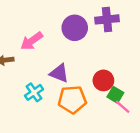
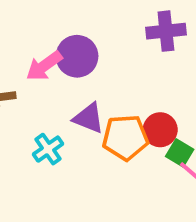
purple circle: (75, 28) -> (77, 56), moved
orange pentagon: (72, 100) -> (125, 137), moved

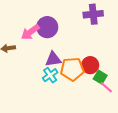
purple triangle: (89, 118) -> (53, 59), turned -30
cyan cross: (48, 149) -> (50, 75), moved

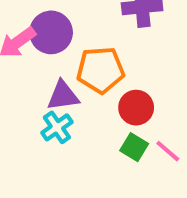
orange pentagon: (72, 69) -> (101, 70), moved
green square: (100, 77) -> (134, 147), moved

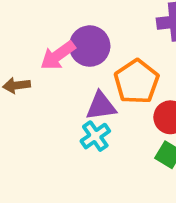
orange pentagon: (101, 70) -> (137, 82), turned -30

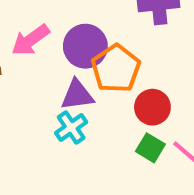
purple circle: (90, 46) -> (85, 46), moved

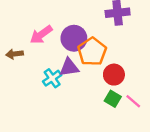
cyan cross: (71, 127) -> (52, 78), moved

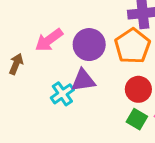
orange pentagon: (92, 52) -> (132, 46), moved
brown arrow: (15, 54) -> (16, 64), turned 119

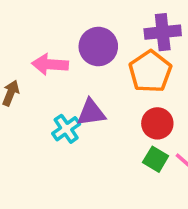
pink arrow: (49, 40) -> (50, 64), turned 40
purple circle: (89, 45) -> (98, 46), moved

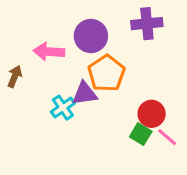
orange pentagon: (150, 72) -> (106, 73), moved
red circle: (157, 123) -> (152, 114), moved

